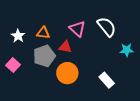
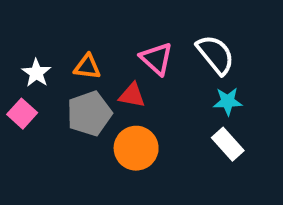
cyan star: (127, 50) -> (228, 101), moved
pink square: (13, 65) -> (22, 114), moved
white rectangle: (107, 80) -> (228, 144), moved

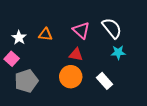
red triangle: (132, 95) -> (76, 55), moved
gray pentagon: (89, 114) -> (26, 81), moved
white rectangle: (228, 144) -> (104, 81), moved

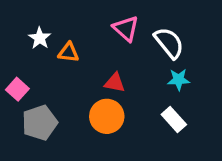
pink triangle: (81, 30) -> (126, 28), moved
white star: (19, 38) -> (40, 38), moved
white rectangle: (104, 81) -> (174, 120), moved

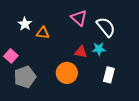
cyan star: (179, 80) -> (99, 49), moved
red triangle: (115, 83) -> (81, 52), moved
white rectangle: (174, 120) -> (109, 75), turned 56

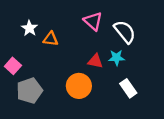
white rectangle: (109, 75) -> (128, 88), turned -49

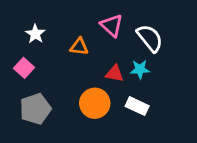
orange triangle: (51, 39) -> (79, 47), moved
pink square: (13, 66) -> (24, 68), moved
white rectangle: (128, 88) -> (137, 106), moved, turned -30

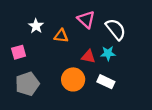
white star: (35, 34) -> (36, 26), moved
pink square: (24, 68) -> (19, 52), turned 32

